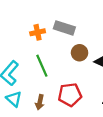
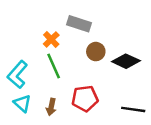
orange cross: (38, 32) -> (51, 39), moved, turned -32

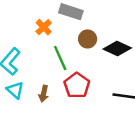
green line: (54, 66) -> (60, 58), moved
red pentagon: (85, 99) -> (77, 85), turned -30

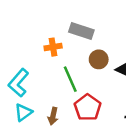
orange cross: (44, 27) -> (53, 47), turned 35
cyan triangle: (15, 90) -> (23, 112), turned 42

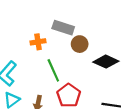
brown circle: (99, 59) -> (80, 44), moved

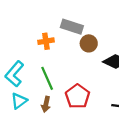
green line: (53, 70) -> (47, 78), moved

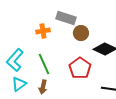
red pentagon: (77, 96) -> (80, 68), moved

